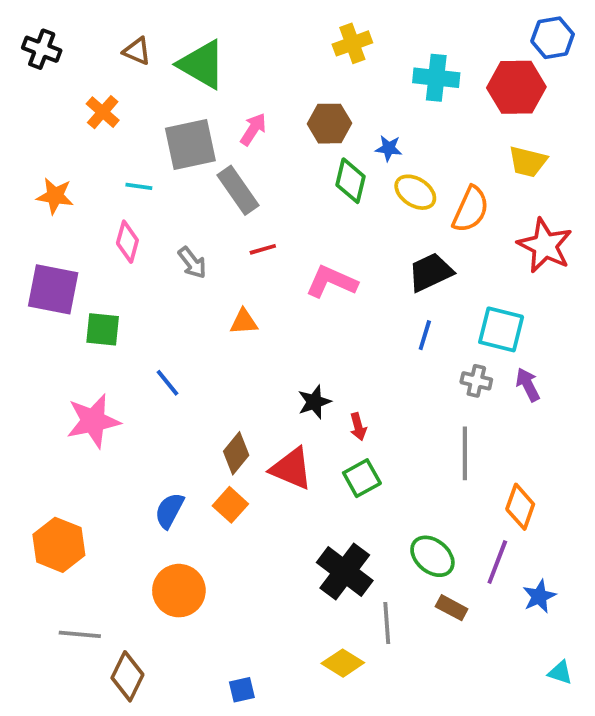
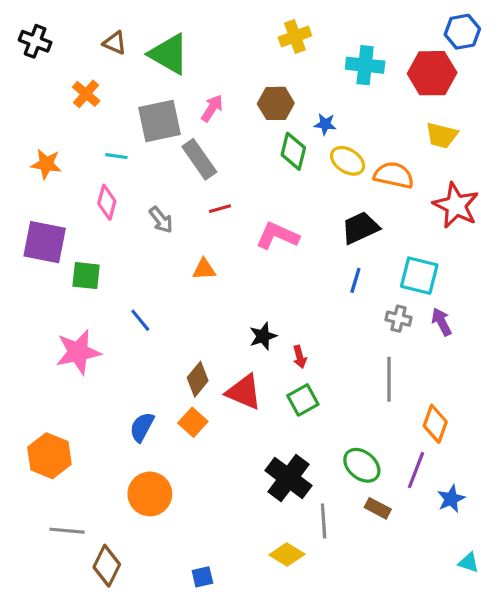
orange semicircle: (471, 209) -> (394, 175), turned -102

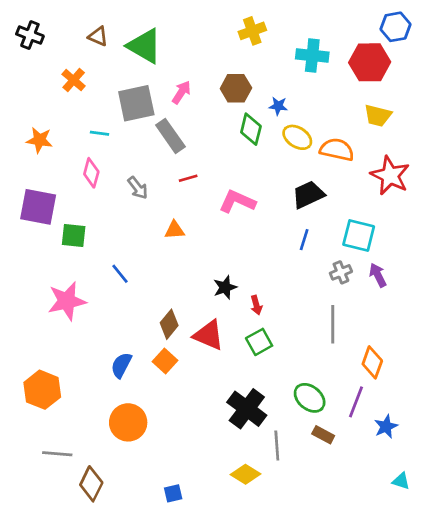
gray cross: (399, 319) -> (341, 272), turned -35

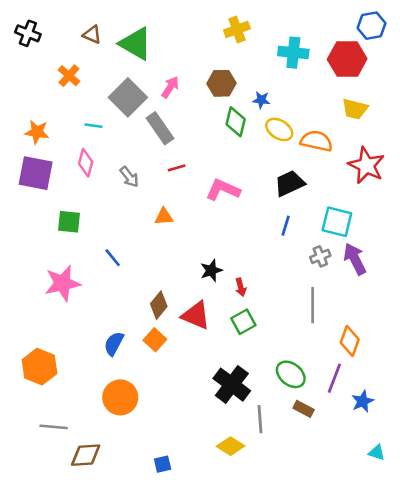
gray square: (136, 103) -> (128, 97), turned -33
purple square: (38, 207) -> (36, 173), moved
purple arrow: (378, 275) -> (355, 259), size x1.4
brown diamond: (91, 484) -> (86, 455), turned 60

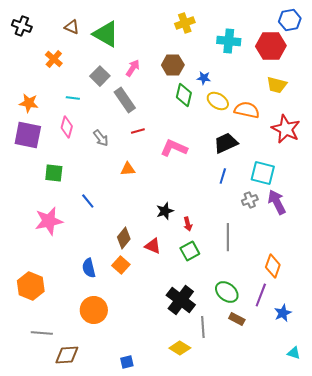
gray square: (128, 97) -> (100, 76), size x0.7
gray line: (313, 305) -> (228, 237), moved
red triangle: (196, 315) -> (153, 246), size x0.7
blue semicircle: (114, 344) -> (89, 268), turned -42

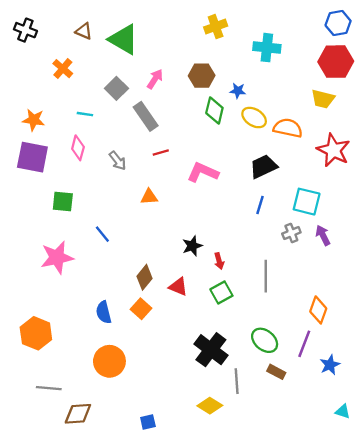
red hexagon: (271, 46) -> (336, 62), moved
purple arrow: (277, 202) -> (323, 235), size x0.7

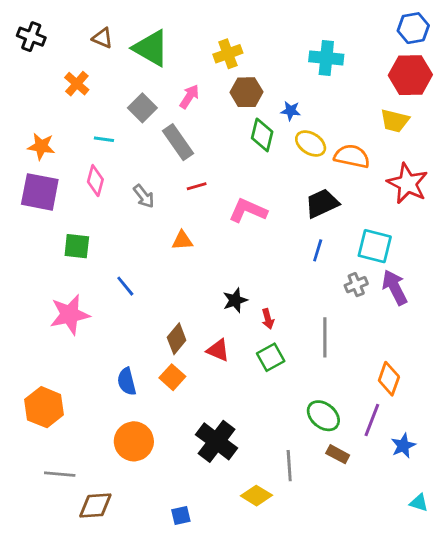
yellow cross: (216, 27) -> (228, 54), moved
purple arrow: (323, 235) -> (395, 287), size x1.4
black cross: (211, 350) -> (217, 441), moved

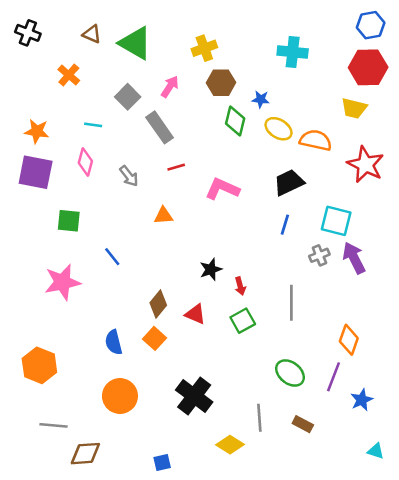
brown rectangle: (338, 454) -> (303, 424), moved

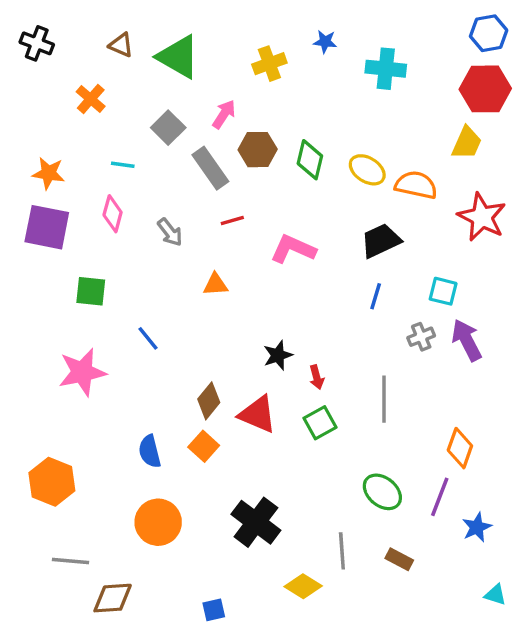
brown hexagon: (221, 83) -> (258, 150), moved
blue star: (261, 99) -> (325, 42), moved
yellow trapezoid: (354, 108) -> (467, 143), turned -80
cyan square: (336, 221) -> (443, 291), size x0.7
red triangle: (195, 314) -> (258, 414), size x1.4

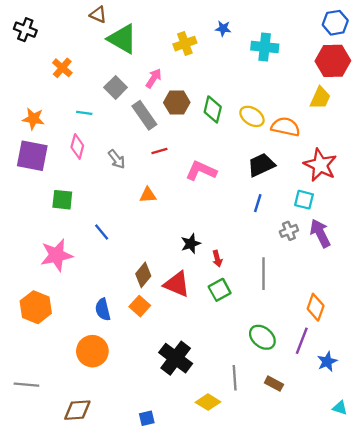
brown triangle: (121, 45) -> (98, 15), moved
red star: (482, 217) -> (320, 165), moved
orange hexagon: (52, 482) -> (36, 307), moved
orange circle: (158, 522) -> (92, 351), moved
gray line: (70, 561) -> (26, 385), moved

